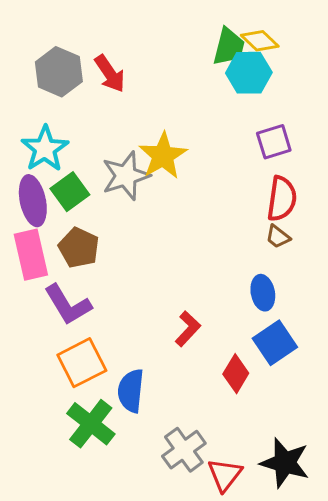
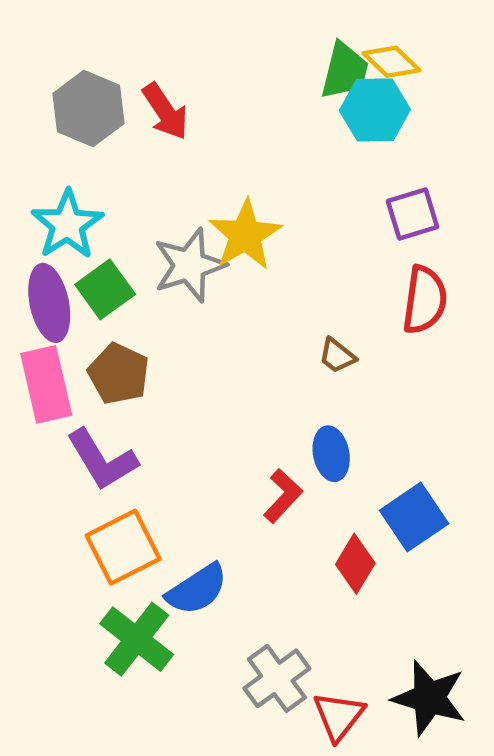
brown trapezoid: (278, 237) -> (337, 356), moved
blue ellipse: (263, 293) -> (331, 454), moved
blue semicircle: (131, 391) -> (197, 589), turned -129

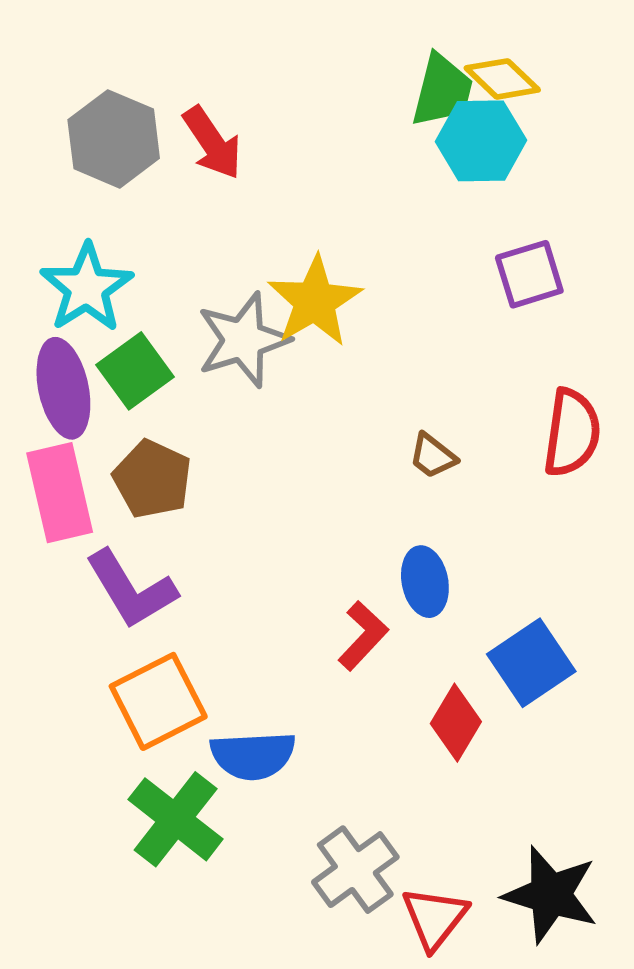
red semicircle: (425, 300) -> (572, 433), moved
blue semicircle: (197, 589) -> (253, 756), turned 30

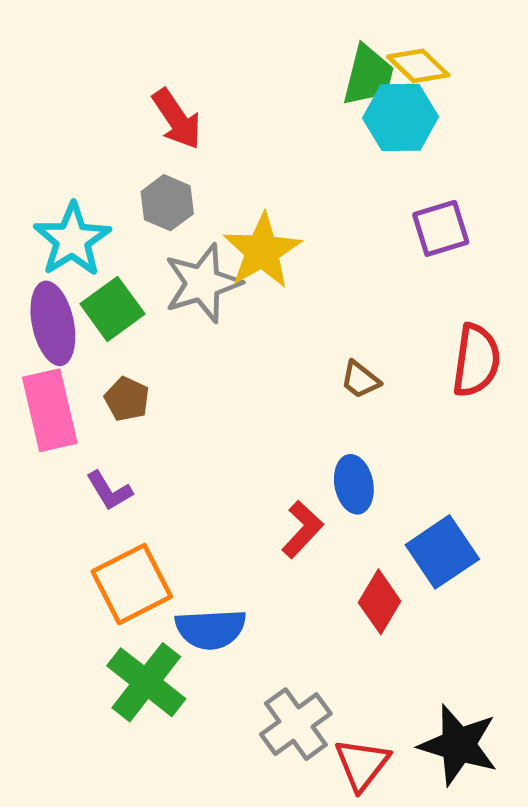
gray hexagon: (114, 139) -> (167, 203), moved, size x0.7
brown pentagon: (152, 479) -> (127, 399), size x0.7
purple L-shape: (131, 589) -> (109, 491), size x0.6

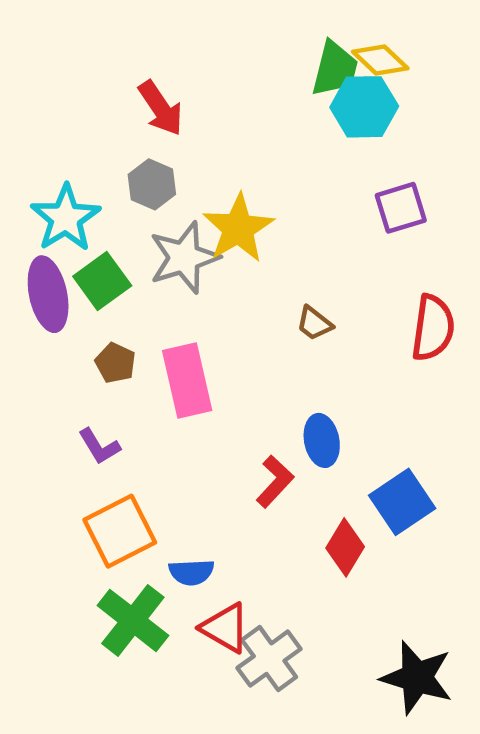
brown trapezoid: (360, 380) -> (314, 323), moved
pink rectangle: (50, 410) -> (187, 380), moved
blue semicircle: (211, 629) -> (191, 572), size x0.7
red triangle: (362, 764) -> (225, 628), moved, turned -38

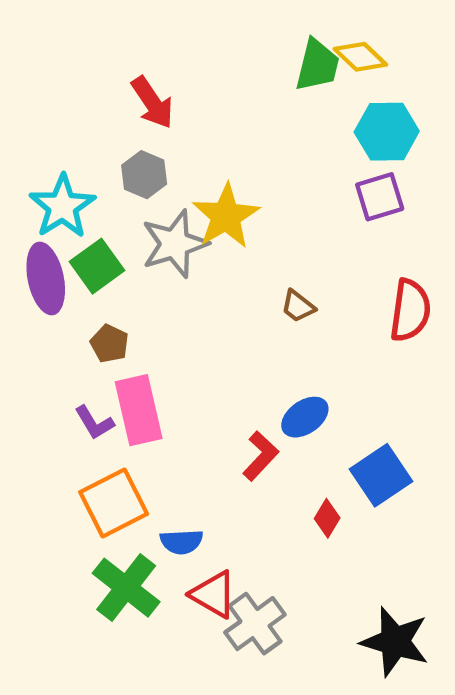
cyan hexagon: (364, 107) -> (387, 132), moved
pink rectangle: (187, 380) -> (139, 410), moved
blue ellipse: (322, 440) -> (305, 417), turned 66
red diamond: (345, 547) -> (327, 518), size x0.7

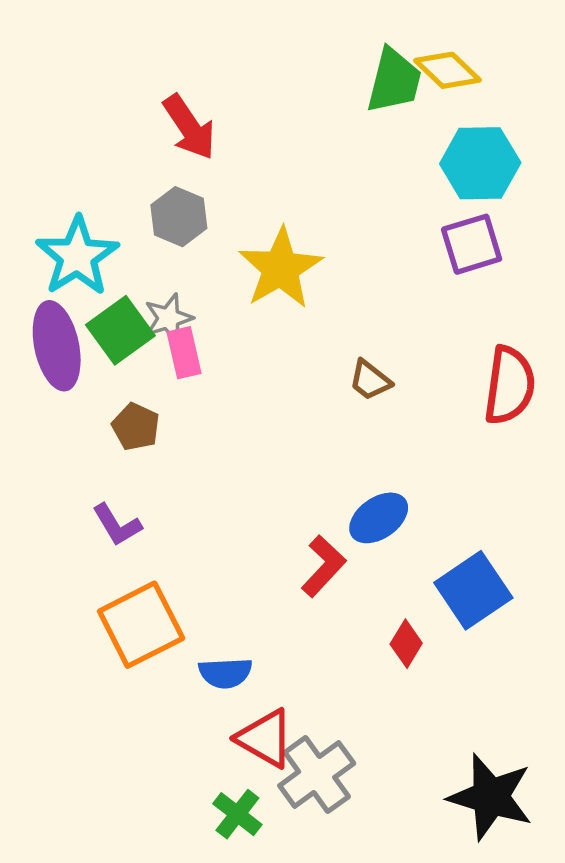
gray star: (175, 244) -> (169, 318), moved, size x0.6
pink rectangle: (139, 410) -> (184, 353), moved, size x0.6
green cross: (126, 588) -> (237, 814), moved, size x0.6

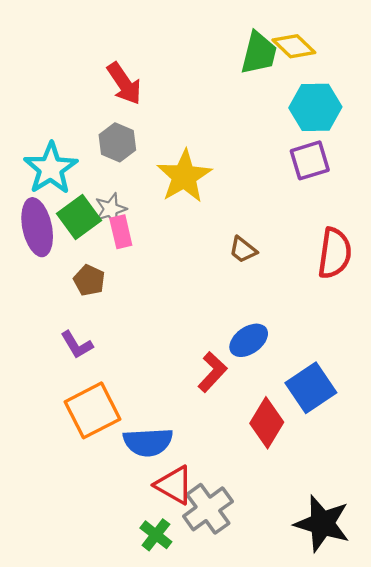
red diamond: (406, 644) -> (267, 423), size x1.6
blue semicircle: (225, 673) -> (148, 442), size x1.4

